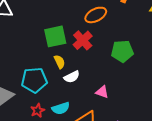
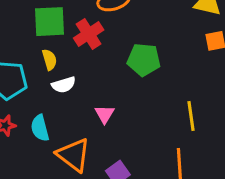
pink triangle: (102, 92) -> (105, 114), turned 32
cyan semicircle: (61, 108) -> (40, 128), turned 84

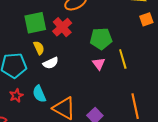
pink triangle: (105, 114) -> (99, 64), moved
yellow line: (191, 116) -> (123, 59), moved

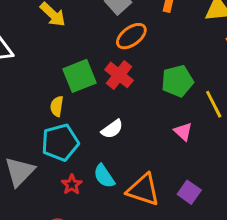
yellow semicircle: (39, 48) -> (57, 106), moved, turned -136
pink triangle: (99, 64) -> (183, 132), moved

